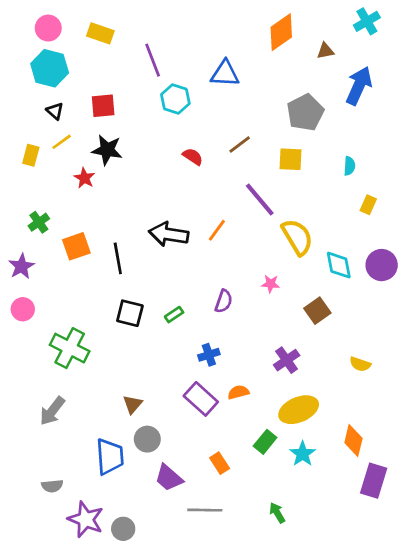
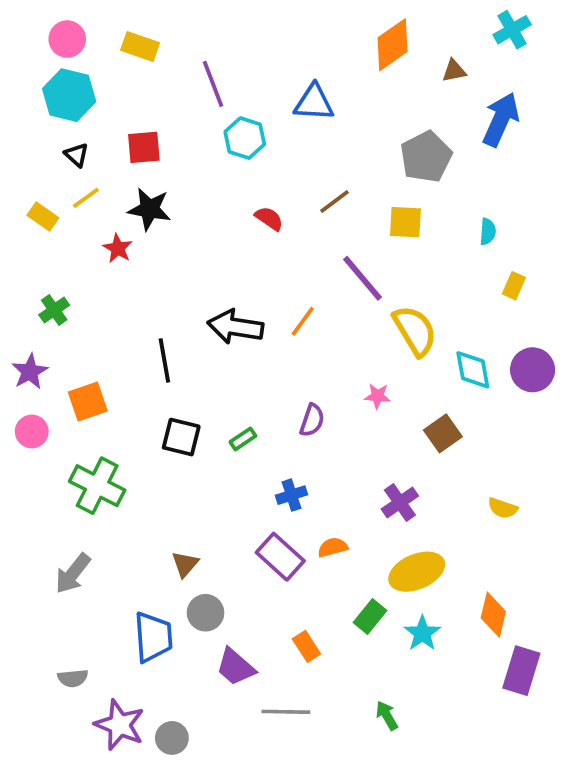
yellow rectangle: (31, 155) -> (43, 217), turned -70
orange square: (76, 246) -> (88, 402), moved

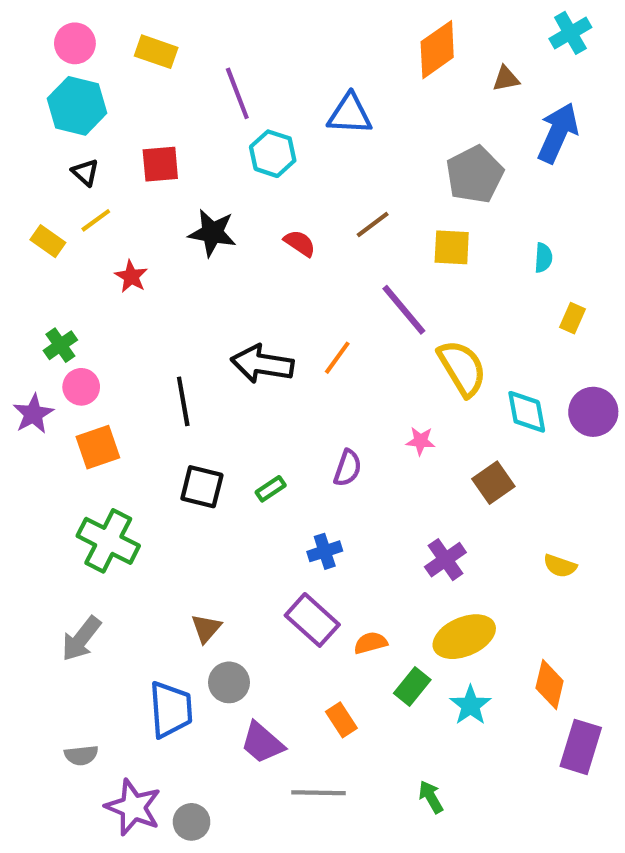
black star: (149, 209) -> (212, 233), moved
pink circle: (32, 431) -> (81, 387), moved
orange semicircle: (333, 547) -> (371, 643), moved

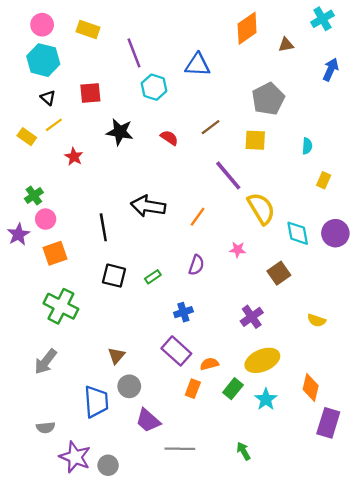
blue arrow: (558, 133) -> (331, 69), moved, size x0.7
orange line: (337, 358) -> (198, 217), moved
orange rectangle: (341, 720) -> (193, 389), moved, turned 54

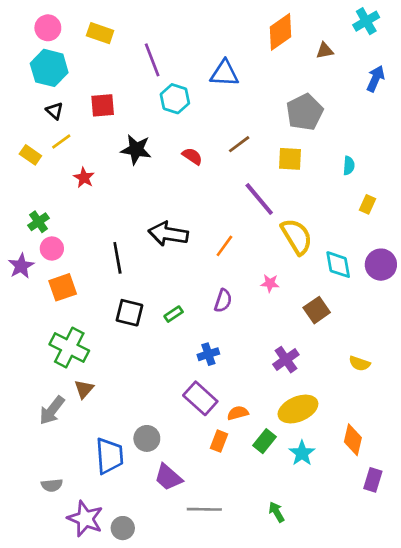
brown triangle: (116, 356) -> (84, 389), moved
purple rectangle: (328, 423) -> (373, 480), size x0.7

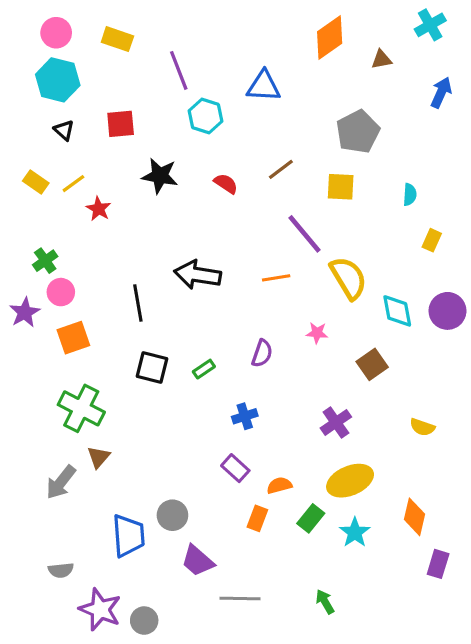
yellow line: (61, 142) -> (73, 184), moved
orange line: (224, 246) -> (276, 278), moved, turned 45
purple rectangle: (200, 398) -> (235, 468), size x0.7

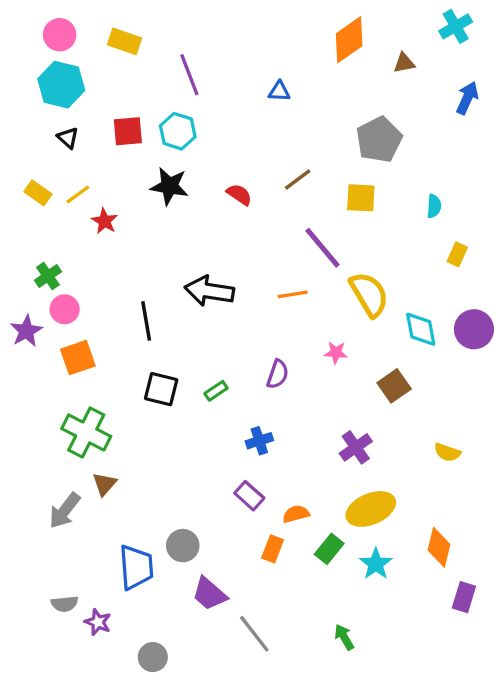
blue triangle: (264, 86) -> (279, 91), size x0.6
cyan hexagon: (205, 116) -> (178, 131), moved
gray line: (240, 599) -> (254, 634), turned 51
purple star: (100, 610) -> (98, 622), moved, size x0.6

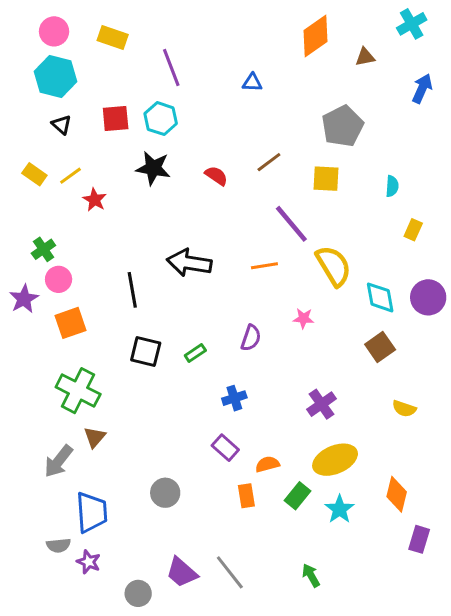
brown square: (394, 386) -> (380, 347), moved
orange rectangle: (273, 549) -> (246, 496), turned -30
blue trapezoid: (136, 567) -> (92, 512), moved
purple trapezoid: (209, 594) -> (182, 572), moved

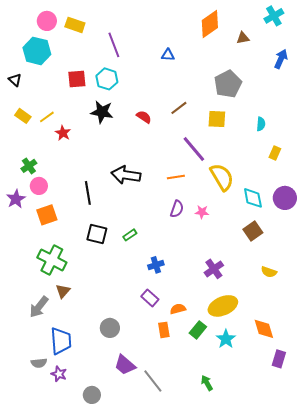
pink circle: (54, 31) -> (47, 21), moved
black triangle: (62, 125) -> (15, 80), moved
purple semicircle: (251, 338) -> (177, 209), moved
orange diamond: (397, 494) -> (264, 329), turned -30
purple trapezoid: (182, 572) -> (125, 365), moved

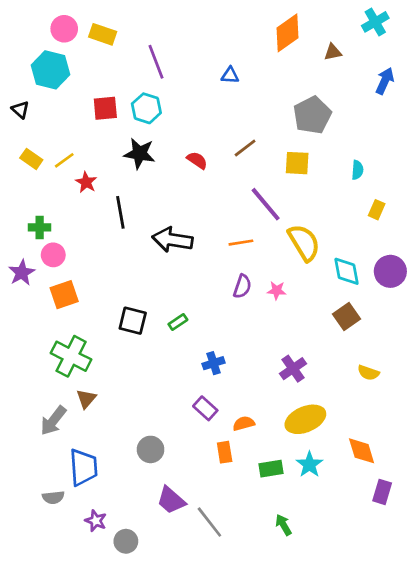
green cross: (29, 166) -> (40, 227), turned 35
black line: (88, 193) -> (120, 212), moved
green rectangle: (198, 330) -> (271, 469), moved, turned 42
purple star: (59, 374) -> (96, 521), moved

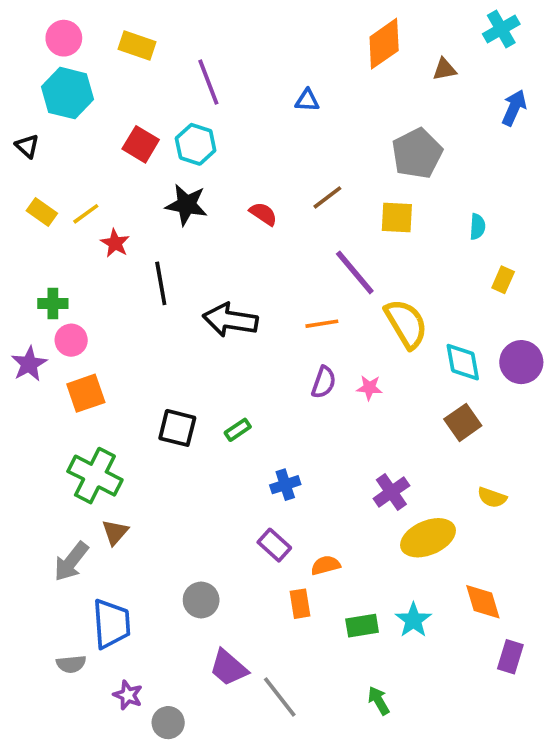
pink circle: (64, 29) -> (64, 38), moved
red square: (105, 108) -> (141, 144), turned 36
yellow ellipse: (305, 419) -> (428, 538), moved

